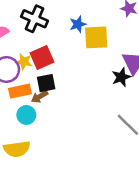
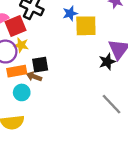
red square: (42, 57) -> (15, 26), moved
brown arrow: (40, 97) -> (34, 77), turned 48

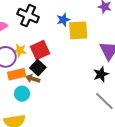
red square: (15, 26) -> (40, 50), moved
black star: (107, 62) -> (101, 74), moved
black square: (40, 65) -> (38, 68), turned -35

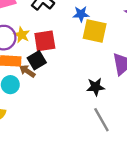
black star: (101, 74) -> (96, 87), moved

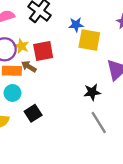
black square: (37, 60) -> (33, 113), moved
brown arrow: (27, 71) -> (29, 67), moved

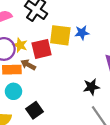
blue star: (76, 25) -> (82, 33), moved
yellow square: (89, 40) -> (60, 35), moved

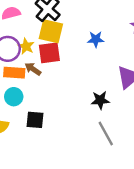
yellow square: (60, 35) -> (51, 31), moved
black square: (35, 110) -> (35, 120), turned 35

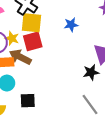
brown arrow: (33, 69) -> (20, 57), size x1.5
black star: (100, 100) -> (91, 72), moved

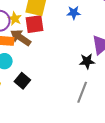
black square: (28, 101) -> (22, 81), turned 35
gray line: (90, 105) -> (82, 92), turned 50

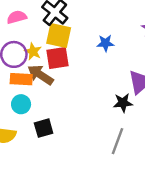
black square: (22, 81) -> (44, 128), turned 35

